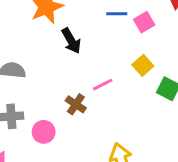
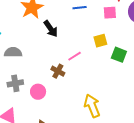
pink square: (144, 22) -> (110, 13), moved, turned 32
yellow square: (143, 65) -> (100, 41), turned 32

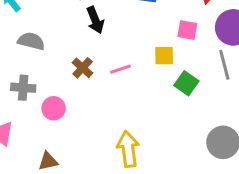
pink square: (110, 13) -> (187, 30), moved
brown cross: (58, 71) -> (83, 68), moved

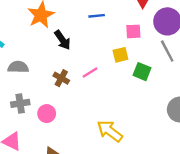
yellow arrow: (128, 149) -> (110, 131), turned -32

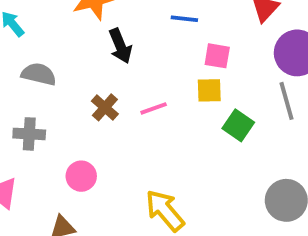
pink square: (133, 31) -> (217, 56), moved
pink circle: (47, 114) -> (81, 176), moved

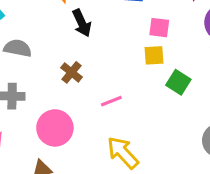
pink line: (154, 108) -> (111, 101), moved
pink circle: (81, 176) -> (55, 128), size x1.5

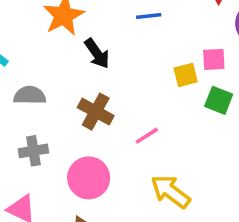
pink square: (159, 28) -> (214, 59), moved
brown cross: (71, 72) -> (96, 112), size x1.4

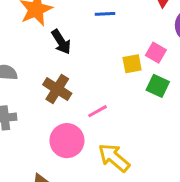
pink square: (214, 59) -> (156, 53), turned 30
pink circle: (89, 178) -> (67, 141), moved

